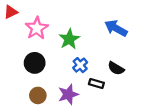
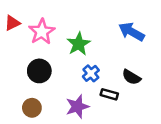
red triangle: (11, 12) -> (12, 23), moved
brown circle: (38, 95) -> (32, 108), moved

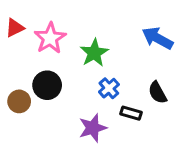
black semicircle: (131, 77) -> (157, 93), turned 30
brown circle: (32, 108) -> (19, 101), moved

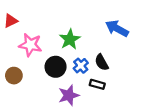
pink star: (50, 38) -> (30, 45), moved, turned -30
black circle: (47, 85) -> (56, 67), moved
black semicircle: (157, 93) -> (102, 62), moved

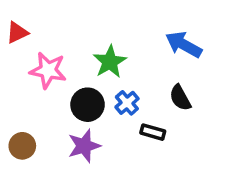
black semicircle: (102, 62) -> (180, 98), moved
brown circle: (14, 76) -> (22, 146), moved
purple star: (69, 95) -> (84, 146), moved

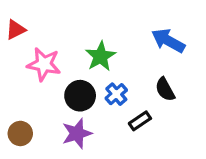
black rectangle: (153, 132) -> (140, 121), turned -50

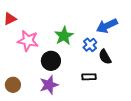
blue arrow: (168, 41) -> (107, 26), turned -55
blue cross: (116, 94) -> (90, 45), moved
black rectangle: (140, 121) -> (89, 77), turned 32

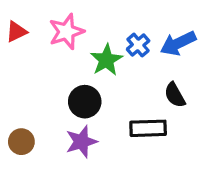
pink star: (28, 41) -> (66, 32), moved, turned -30
blue cross: (90, 45) -> (138, 45), moved
black rectangle: (89, 77) -> (148, 128), size x1.5

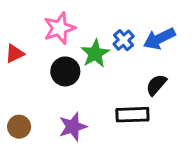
red triangle: (16, 32) -> (15, 54), moved
black semicircle: (175, 95) -> (156, 85), turned 70
black circle: (85, 102) -> (65, 71), moved

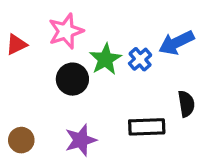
blue cross: (124, 40) -> (140, 59), moved
red triangle: (15, 54) -> (16, 44), moved
black semicircle: (156, 85) -> (186, 104), moved, turned 130

